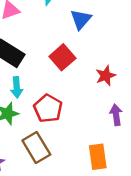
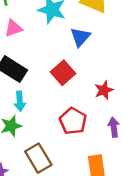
red pentagon: (48, 108) -> (73, 121), moved

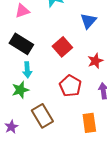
blue triangle: (80, 37) -> (88, 21), moved

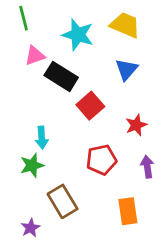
black rectangle: (21, 44) -> (61, 76), moved
red pentagon: (70, 86) -> (101, 160), turned 30
purple star: (11, 127) -> (31, 228), moved

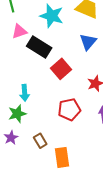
brown rectangle: (63, 201) -> (40, 141), size x0.6
orange rectangle: (128, 211) -> (62, 157), moved
purple star: (31, 228) -> (11, 138), moved

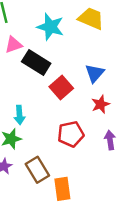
blue triangle: (88, 42) -> (95, 73), moved
brown rectangle: (40, 141) -> (37, 170), size x1.5

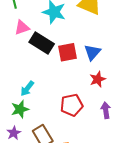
red square: (61, 88) -> (68, 52), moved, turned 30
cyan arrow: (19, 115) -> (27, 89), turned 42

